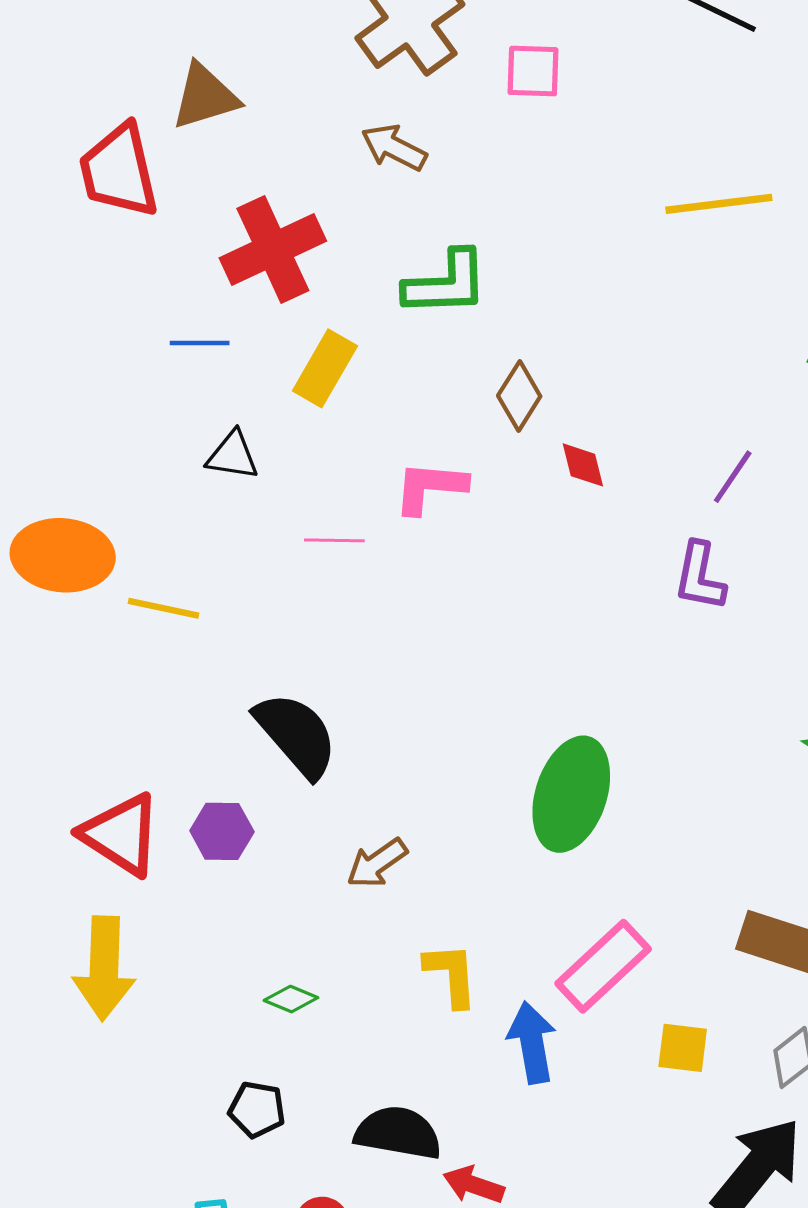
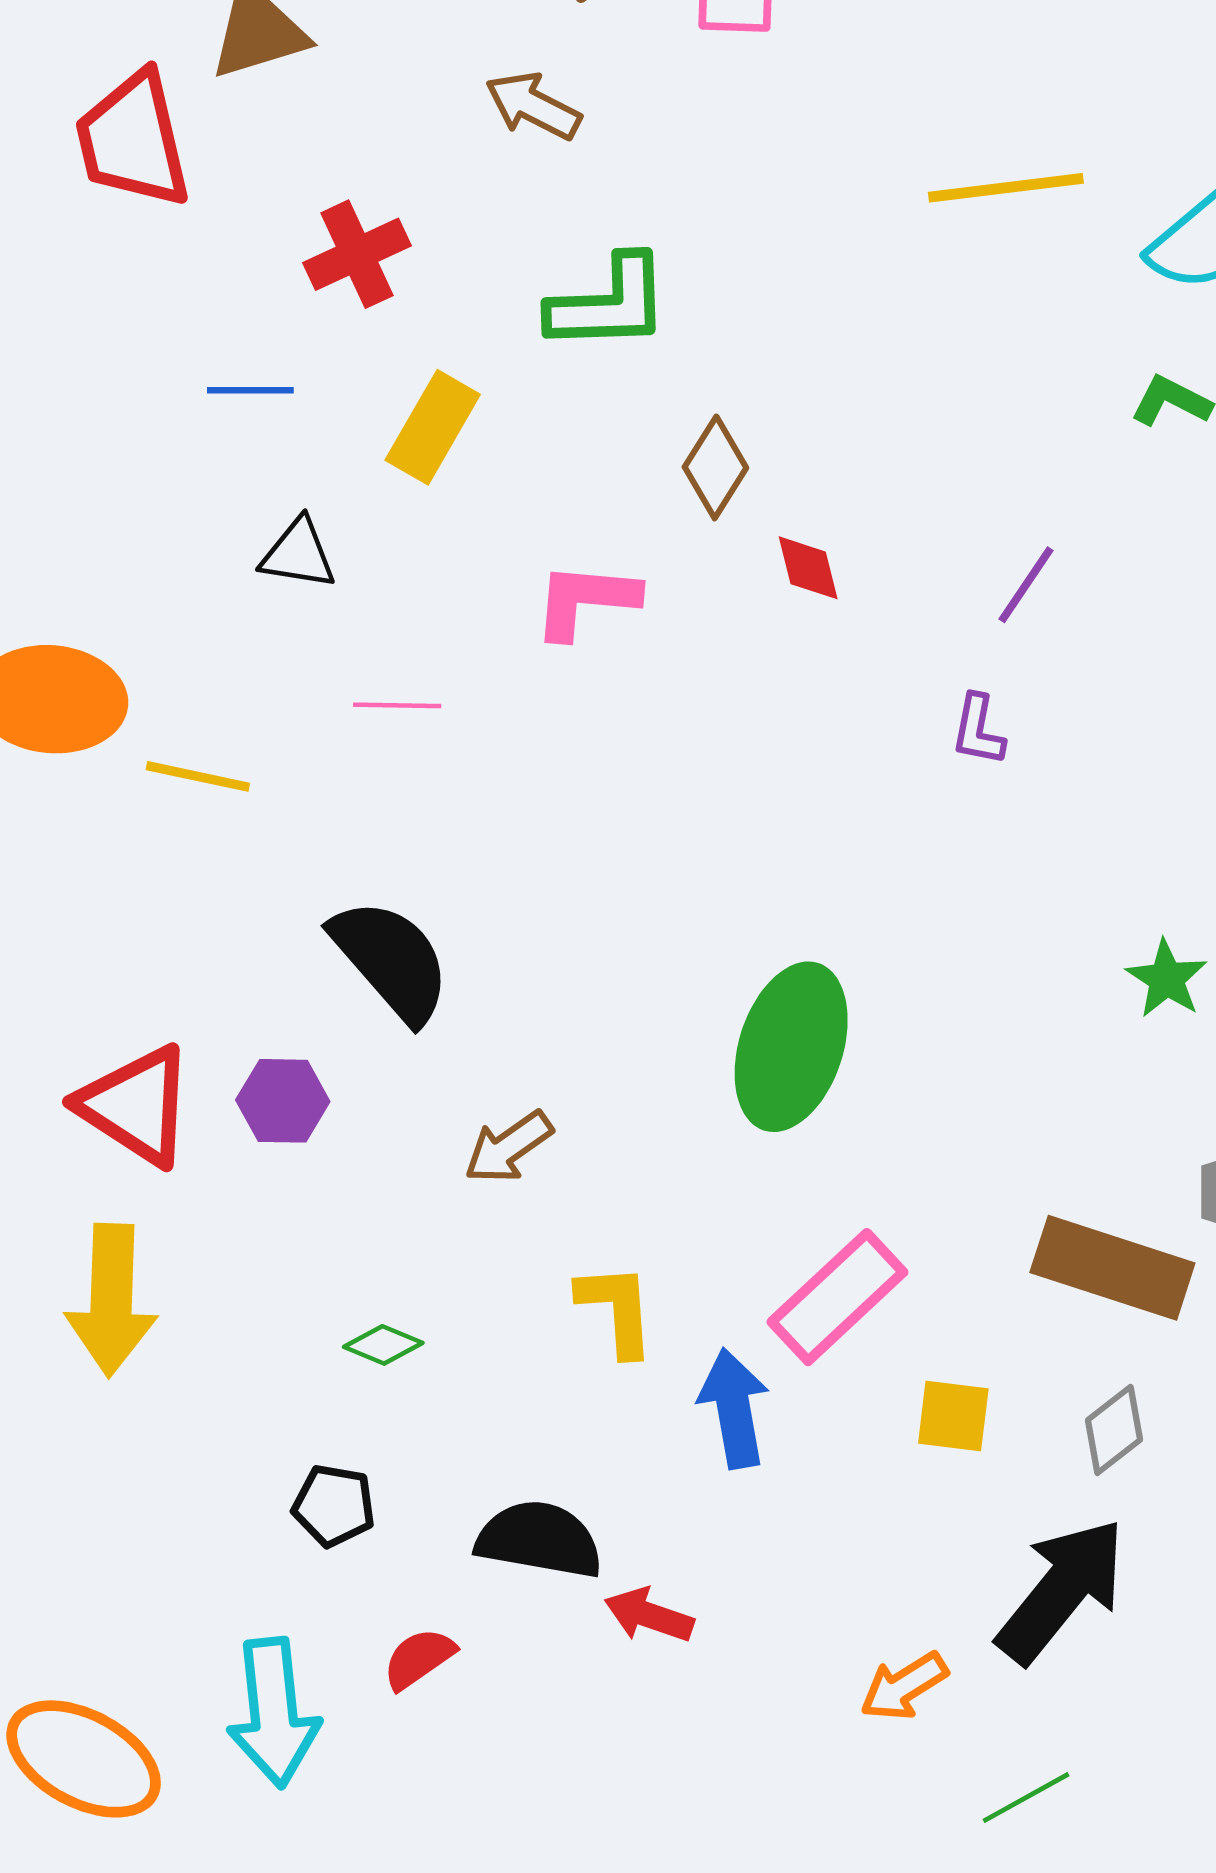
red cross: (273, 249) -> (357, 254), size x0.7
pink line: (334, 540) -> (397, 705), moved
purple L-shape: (700, 576) -> (978, 730), size x0.7

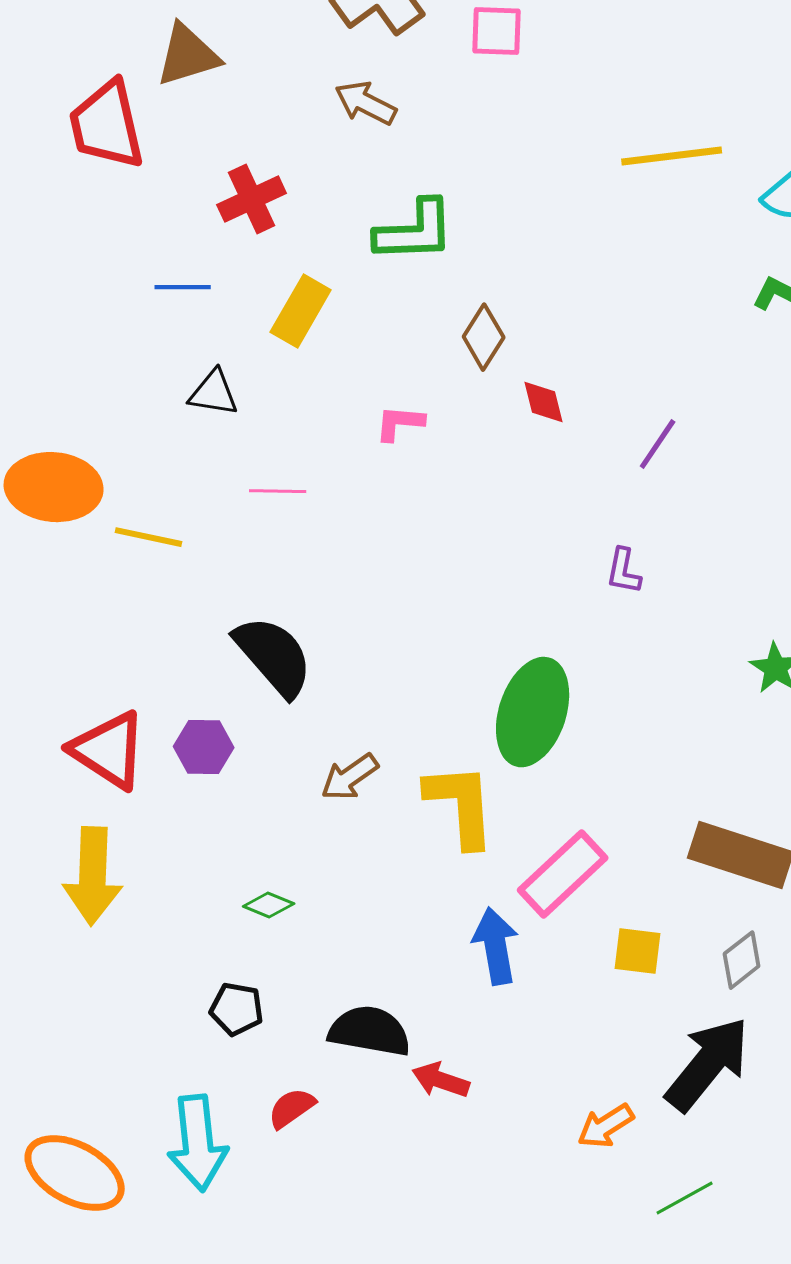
purple line: (1026, 585) -> (658, 444), moved
pink L-shape: (586, 600) -> (400, 423), size x0.7
purple L-shape: (978, 730) -> (624, 571), moved
yellow L-shape: (617, 1309) -> (461, 805), moved, size x1.4

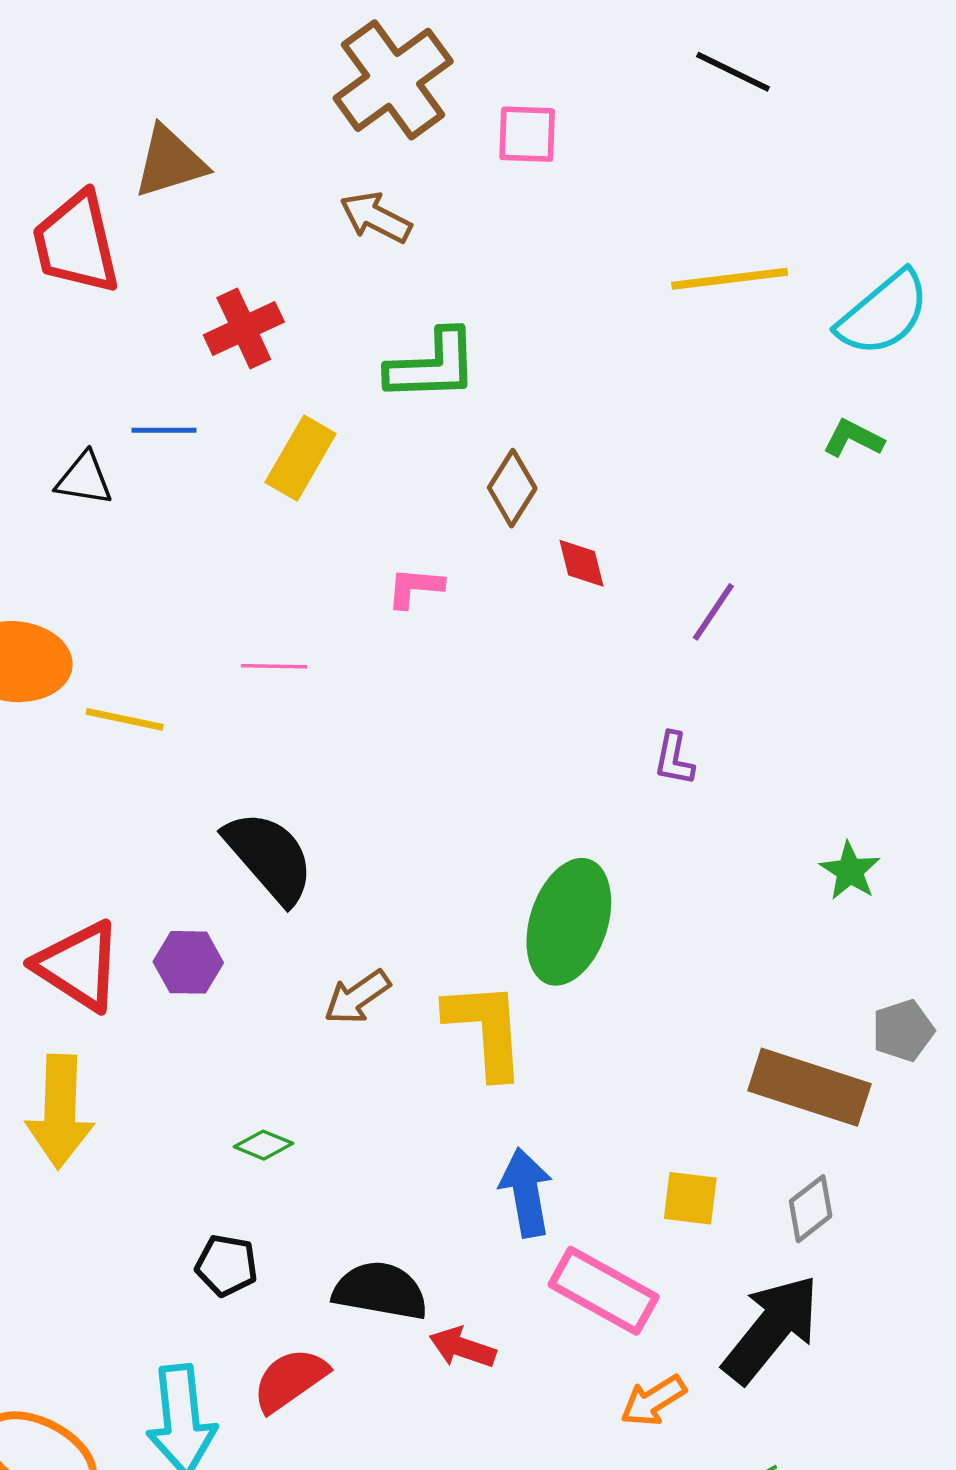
black triangle: (214, 393) -> (84, 479), moved
pink rectangle: (563, 874) -> (604, 1291), moved, turned 72
red semicircle: (292, 1108) -> (290, 1380), size x1.4

